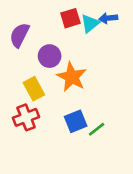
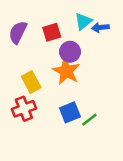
red square: (70, 18) -> (52, 32), moved
blue arrow: (108, 18) -> (100, 28), moved
purple circle: (50, 56) -> (70, 52), moved

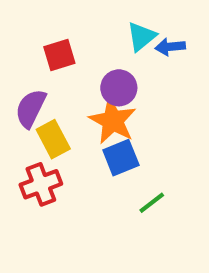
purple semicircle: (18, 32) -> (31, 108), moved
red square: (52, 32) -> (59, 55), moved
blue square: (70, 112) -> (121, 158), moved

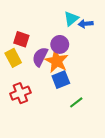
red square: (59, 55) -> (21, 39), moved, turned 35
purple semicircle: (31, 108) -> (40, 57), moved
yellow rectangle: (53, 139) -> (13, 58), moved

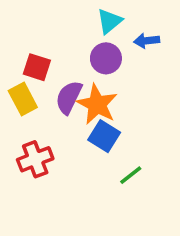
cyan triangle: (71, 19) -> (109, 21), moved
purple circle: (60, 44) -> (106, 58), moved
blue square: (61, 80) -> (104, 136), turned -36

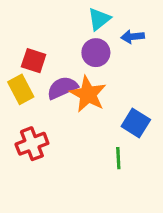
purple semicircle: (69, 97) -> (62, 88), turned 40
blue square: (104, 136) -> (136, 123), moved
green line: (131, 175) -> (118, 158), turned -55

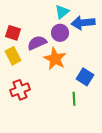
blue arrow: (133, 37) -> (83, 23), size x1.6
red square: (34, 61) -> (13, 33), moved
purple semicircle: (62, 88) -> (37, 43), moved

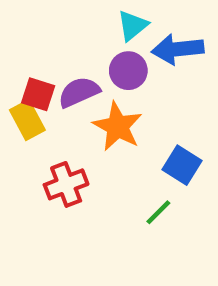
red square: (13, 33) -> (38, 94), moved
red cross: (20, 90) -> (66, 184), moved
green line: (74, 99) -> (158, 212), turned 48

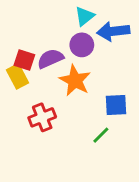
blue square: (182, 165) -> (116, 105), turned -35

